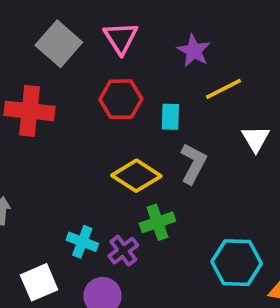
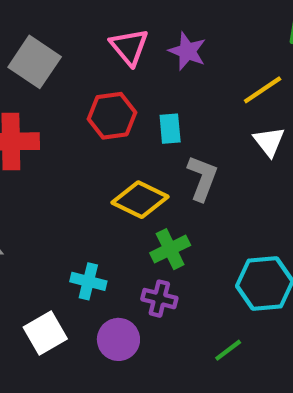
pink triangle: (121, 38) -> (129, 47), moved
yellow line: (224, 89) -> (263, 90), moved
purple cross: (123, 251) -> (159, 299), moved, turned -32

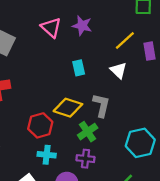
red hexagon: (112, 116) -> (40, 125), moved
white triangle: (269, 142) -> (119, 70), moved
gray L-shape: (202, 178) -> (101, 105), moved

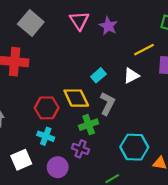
cyan rectangle: (79, 68) -> (98, 75), moved, turned 48
white triangle: (119, 70) -> (131, 76), turned 35
yellow diamond: (68, 108) -> (76, 98), turned 32

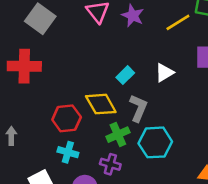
yellow line: (144, 50) -> (178, 22), moved
cyan hexagon: (134, 147) -> (155, 142), moved

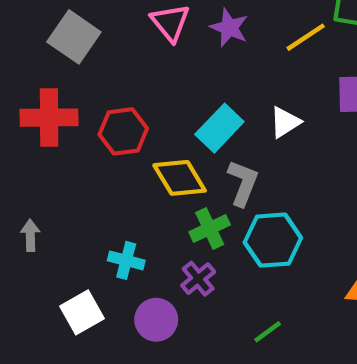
cyan rectangle: (125, 75) -> (219, 128), size x1.5
red hexagon: (67, 118) -> (123, 131), moved
purple cross: (110, 164) -> (198, 279), turned 36

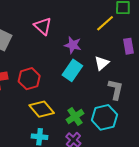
purple star: (229, 28) -> (73, 45), moved
yellow diamond: (180, 178) -> (42, 109), moved
gray L-shape: (243, 183) -> (116, 89), moved

